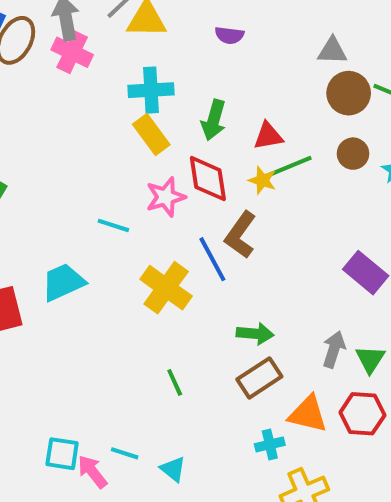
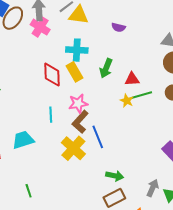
red diamond: (208, 179) -> (52, 75), moved
cyan line: (113, 225) -> (51, 115), turned 63
brown L-shape: (240, 235) -> (80, 122), moved
green line: (175, 382) -> (29, 191), moved

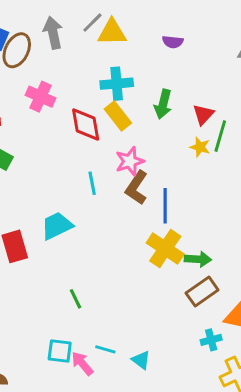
pink cross: (40, 27) -> (40, 97), moved
red triangle: (132, 79) -> (203, 115), turned -35
green line: (141, 95) -> (220, 136), turned -50
blue line: (98, 137) -> (165, 206), turned 30
yellow cross: (73, 148) -> (165, 249), moved

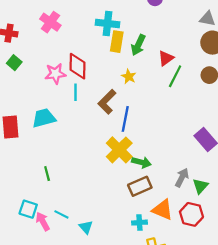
yellow rectangle: (118, 116) -> (117, 42), moved, turned 36
red diamond: (86, 125) -> (78, 66), moved
yellow star: (200, 147) -> (129, 77), moved
pink star: (130, 161) -> (55, 74), moved

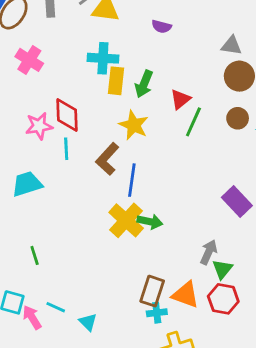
yellow star: (129, 77) -> (134, 125), size x1.5
green arrow: (141, 162) -> (150, 222), moved
brown rectangle: (140, 186) -> (152, 291), moved, turned -45
green triangle: (200, 186) -> (222, 269), moved

